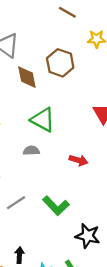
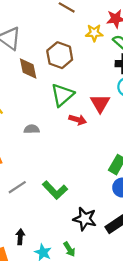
green triangle: (43, 120) -> (62, 95), moved, turned 50
gray semicircle: (31, 151) -> (32, 129), moved
red arrow: (78, 160) -> (78, 120), moved

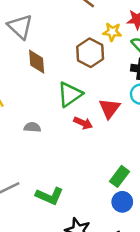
brown hexagon: (60, 55) -> (90, 53), moved
green L-shape: (55, 190) -> (50, 196), turned -30

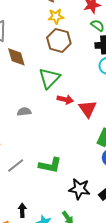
yellow star: (112, 32) -> (56, 16), moved
red triangle: (110, 108) -> (88, 109), moved

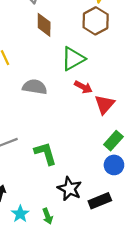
gray semicircle: (24, 112) -> (35, 87), size x1.5
green L-shape: (50, 165) -> (45, 153), turned -135

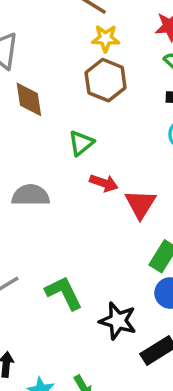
green triangle: (73, 59) -> (81, 143), size x0.7
black star: (70, 189) -> (118, 321), moved

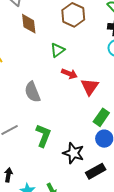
gray semicircle: (31, 195) -> (32, 92), moved, turned -115
green L-shape: (64, 293) -> (43, 136), turned 45

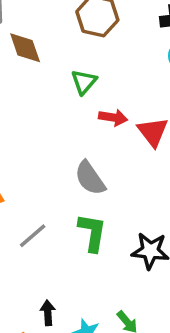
gray semicircle: (32, 92) -> (90, 178), moved

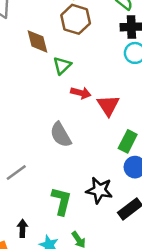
brown diamond: (25, 48) -> (37, 41), moved
green L-shape: (92, 233) -> (61, 201), moved

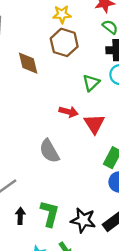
green triangle: (62, 66) -> (91, 83), moved
black star: (99, 190) -> (83, 220), moved
black arrow: (22, 228) -> (20, 216), moved

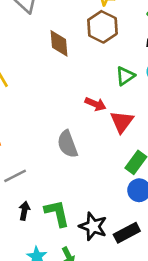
green L-shape: (50, 214) -> (57, 213), turned -36

